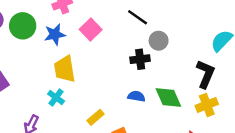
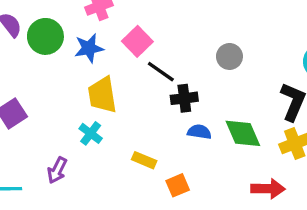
black line: (138, 17) -> (161, 72), moved
black cross: (140, 59) -> (184, 98), moved
yellow rectangle: (96, 117) -> (144, 160), turned 63

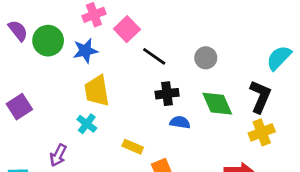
pink square: (137, 41) -> (127, 29), moved
black line: (161, 72) -> (154, 56), moved
green diamond: (243, 133) -> (217, 104), moved

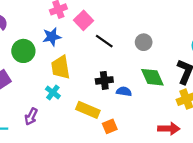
green circle: (48, 41) -> (23, 51), moved
black cross: (167, 94) -> (104, 80), moved
yellow rectangle: (133, 147) -> (88, 110), size x1.5

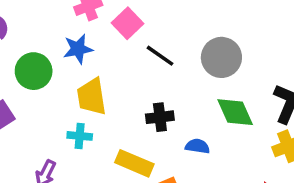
gray circle: (144, 42) -> (221, 57), size x1.5
blue semicircle: (124, 91) -> (198, 146), moved
cyan cross: (53, 92) -> (80, 136), turned -32

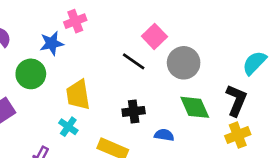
pink square: (127, 23) -> (154, 36), moved
blue star: (78, 49) -> (52, 43), moved
cyan cross: (80, 136) -> (68, 127), turned 30

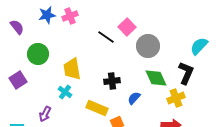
blue star: (52, 43) -> (47, 15), moved
black line: (134, 61) -> (106, 37), moved
blue semicircle: (164, 135) -> (134, 98), turned -56
yellow cross: (238, 135) -> (176, 98), moved

